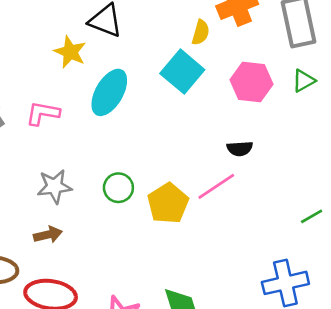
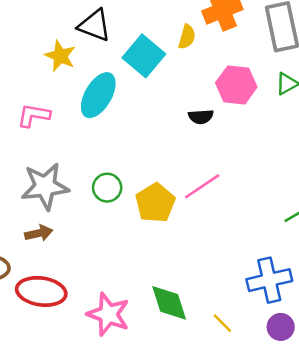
cyan square: (182, 72) -> (144, 56), moved
black semicircle: (240, 149) -> (201, 117), moved
gray star: (54, 186) -> (45, 186), size x1.4

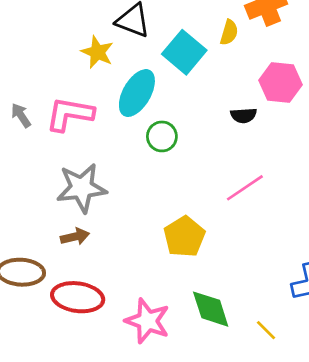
pink L-shape: (34, 115) -> (70, 114), size x1.4
green circle: (107, 188) -> (162, 136), moved
yellow pentagon: (155, 203) -> (184, 237), moved

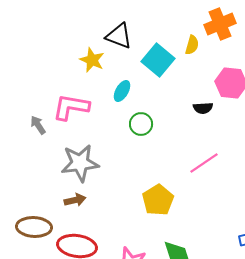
cyan ellipse: (137, 93) -> (122, 91), size x0.6
gray arrow: (21, 115) -> (38, 125), moved

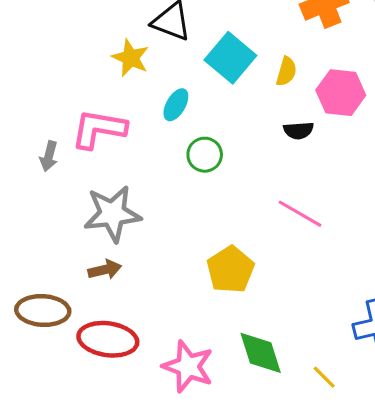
yellow semicircle: (192, 45) -> (286, 71), moved
gray arrow: (38, 125) -> (49, 156), turned -132
pink line: (204, 163) -> (300, 214), turned 64

